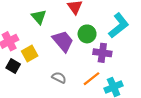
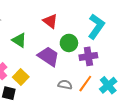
gray semicircle: (59, 78) -> (65, 85), moved

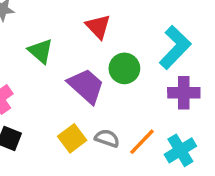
purple cross: (88, 56) -> (184, 93), moved
yellow square: (21, 77) -> (72, 138), moved

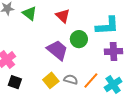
cyan L-shape: (175, 47) -> (107, 26), turned 45
green triangle: (41, 51) -> (30, 13), moved

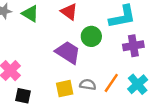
yellow square: (51, 80) -> (65, 89), turned 35

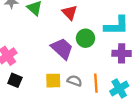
orange line: (111, 83) -> (96, 83), turned -48

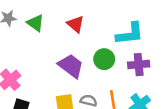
green circle: (85, 38) -> (104, 59), moved

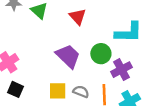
purple cross: (139, 65) -> (121, 70), moved, turned -30

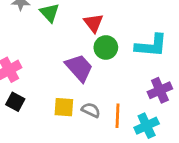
green circle: (101, 54) -> (106, 47), moved
purple cross: (121, 70) -> (160, 90), moved

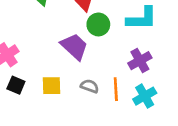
purple cross: (160, 90) -> (140, 61), moved
yellow square: (64, 107) -> (51, 86), moved

